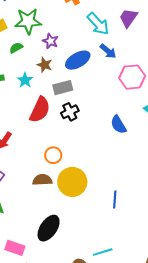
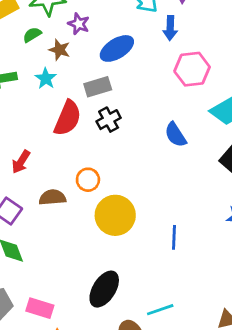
blue arrow: (108, 51) -> (170, 28), moved, turned 54
brown star: (45, 65) -> (59, 50), moved
brown semicircle: (42, 180) -> (52, 197), moved
black ellipse: (49, 228) -> (104, 289), moved

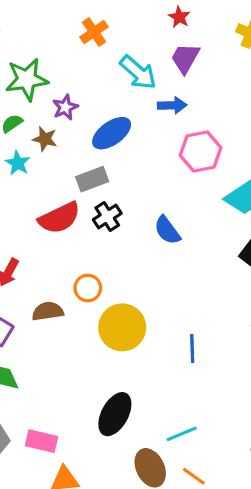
purple star: (79, 24) -> (65, 107), turned 30
blue arrow: (170, 28) -> (172, 105), turned -90
cyan star: (46, 78) -> (18, 163), moved
red semicircle: (68, 118) -> (59, 218), turned 45
blue semicircle: (176, 135) -> (167, 230), moved

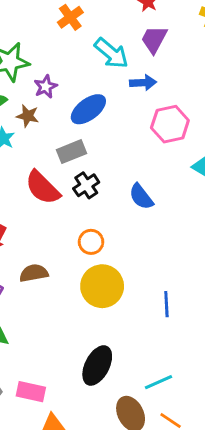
red semicircle: (59, 218) -> (43, 188), turned 72
orange circle: (88, 288) -> (91, 242), moved

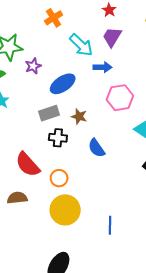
brown star: (28, 116) -> (79, 116), moved
black cross: (86, 185) -> (58, 138), turned 36
red semicircle: (43, 188) -> (28, 164), moved

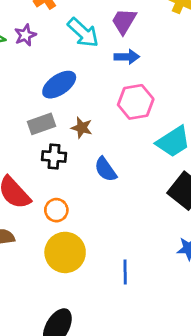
purple star: (33, 66) -> (25, 35), moved
blue arrow: (103, 67) -> (127, 57), moved

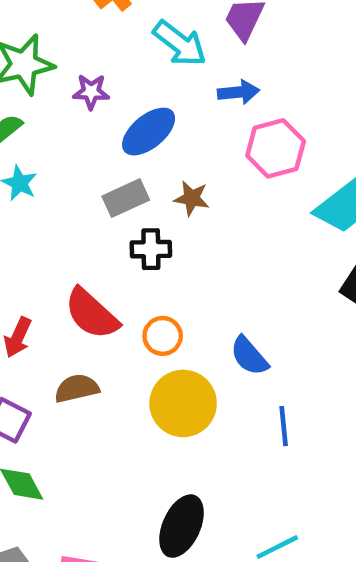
purple star: (25, 35) -> (91, 92), moved, turned 30
blue arrow: (127, 57) -> (238, 92), moved
blue semicircle: (106, 169) -> (249, 356), moved

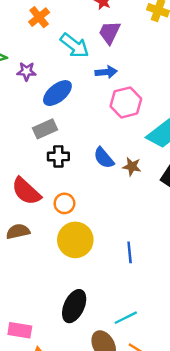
brown star: (192, 198) -> (132, 167), moved
blue semicircle: (249, 356) -> (104, 158), moved

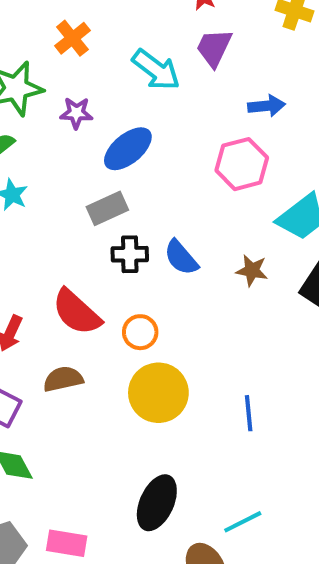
orange cross: (39, 17) -> (72, 38), moved
blue arrow: (106, 72) -> (267, 106), moved
blue semicircle: (104, 158) -> (181, 258), moved

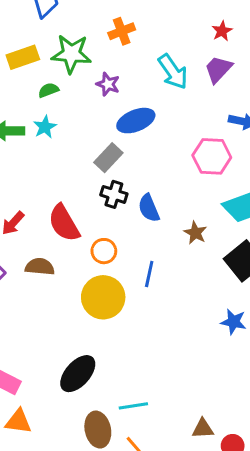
gray rectangle: (107, 208) -> (108, 158), turned -40
blue line: (249, 413) -> (149, 274), moved

